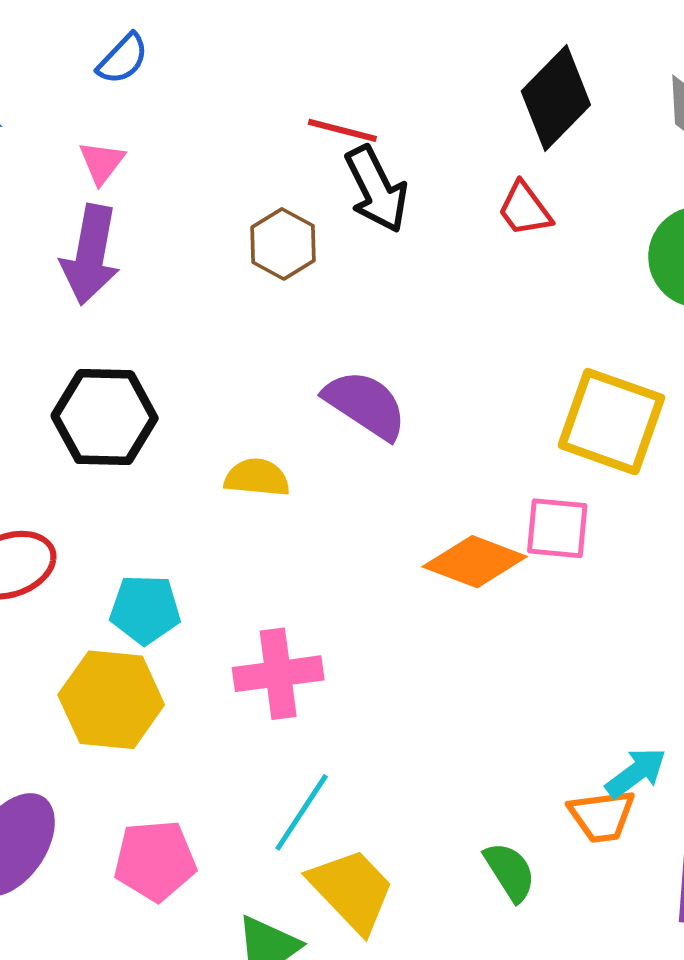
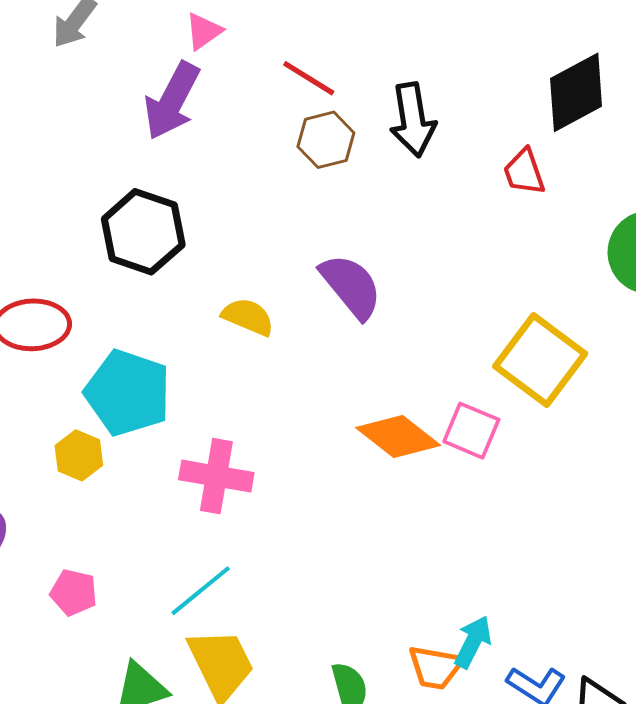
red line: (342, 130) -> (309, 78), moved
cyan pentagon: (145, 609) -> (128, 393), size x1.5
yellow hexagon: (111, 700) -> (79, 455), size x0.6
cyan arrow: (636, 773) -> (473, 642), turned -44
pink pentagon: (155, 861) -> (74, 592), size x0.7

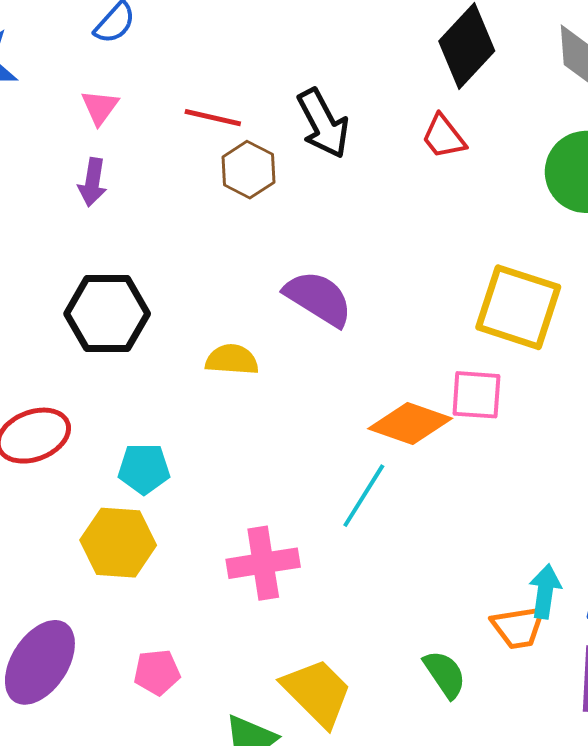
purple arrow: (172, 101) -> (92, 182), size x0.6
cyan pentagon: (128, 393) -> (144, 469), size x0.6
yellow hexagon: (79, 455) -> (118, 543), size x1.5
pink cross: (216, 476) -> (263, 563), moved
cyan line: (201, 591) -> (364, 496), moved

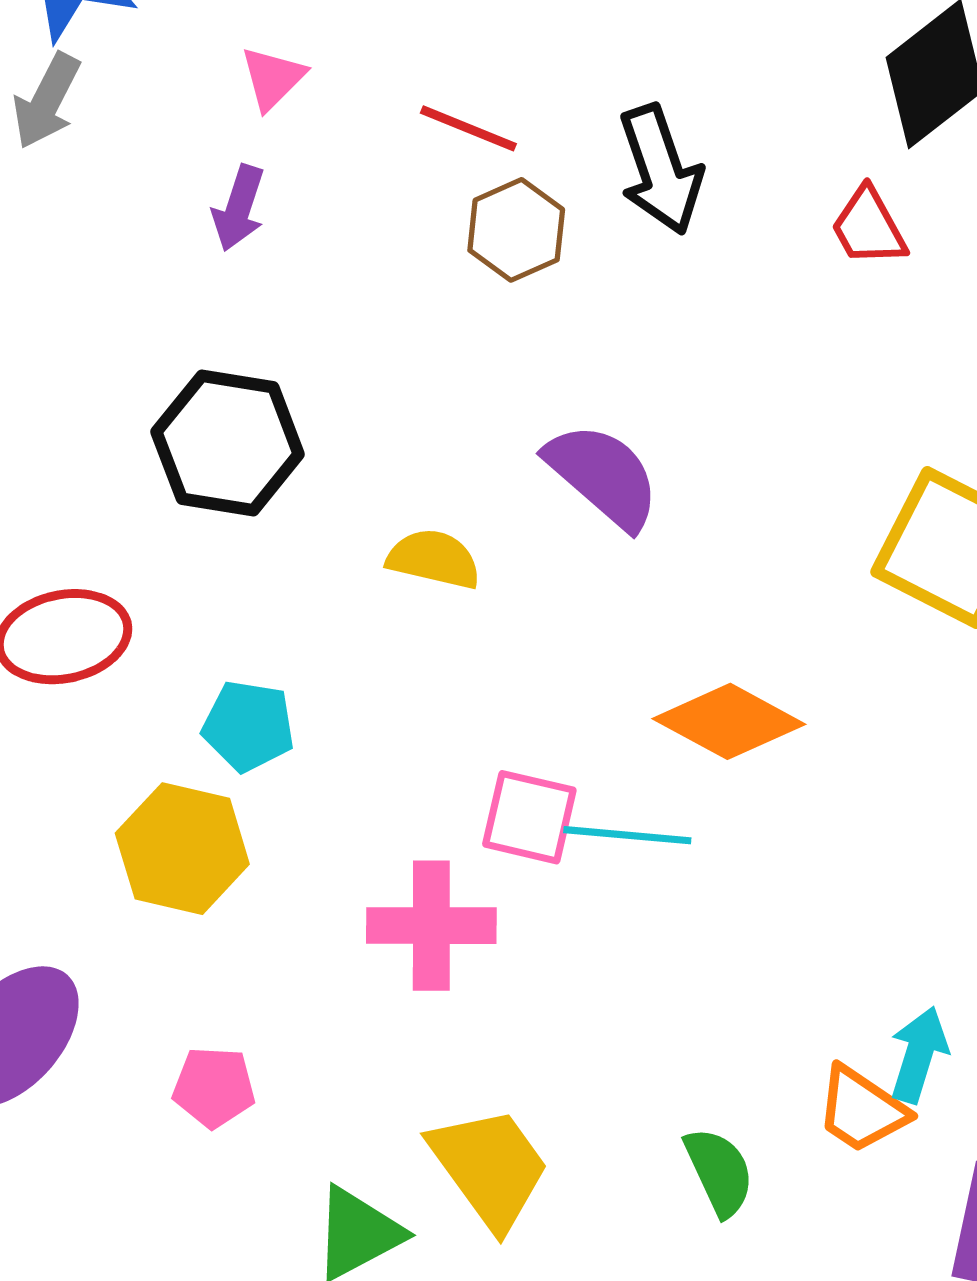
pink square: (476, 395) -> (529, 817), moved
cyan line: (364, 496) -> (627, 835), turned 54
orange trapezoid: (518, 627) -> (862, 1110), turned 34

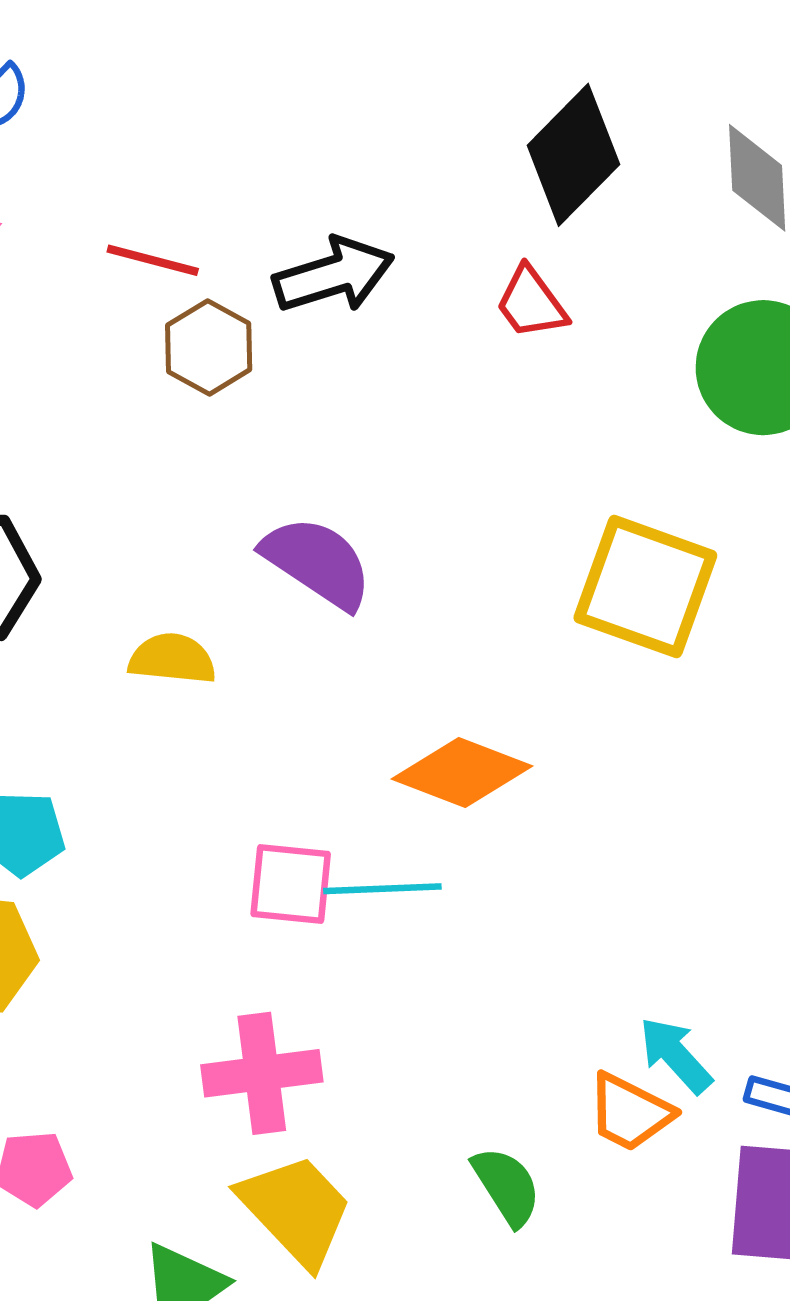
black arrow: (660, 170) -> (334, 275), turned -81
pink cross: (431, 926) -> (262, 1073), moved
cyan arrow: (919, 1055) -> (676, 1055), turned -52

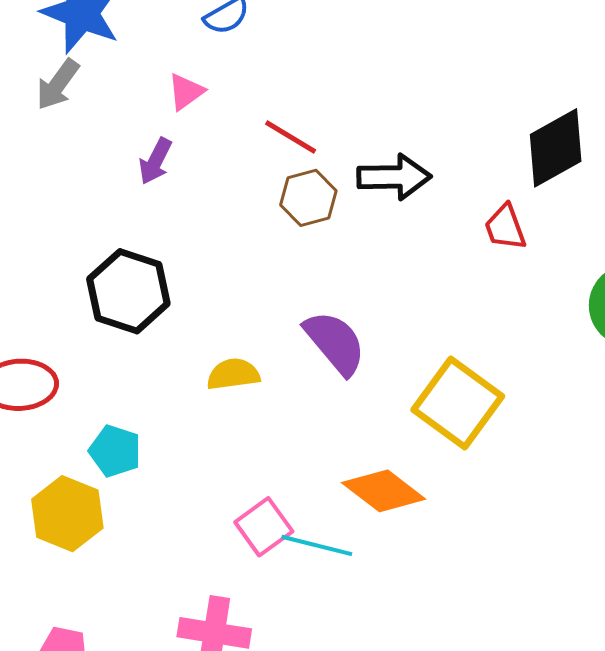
yellow square: (645, 587) -> (458, 403), moved
yellow semicircle: (172, 659) -> (233, 374), turned -30
pink square: (291, 884) -> (264, 527), turned 32

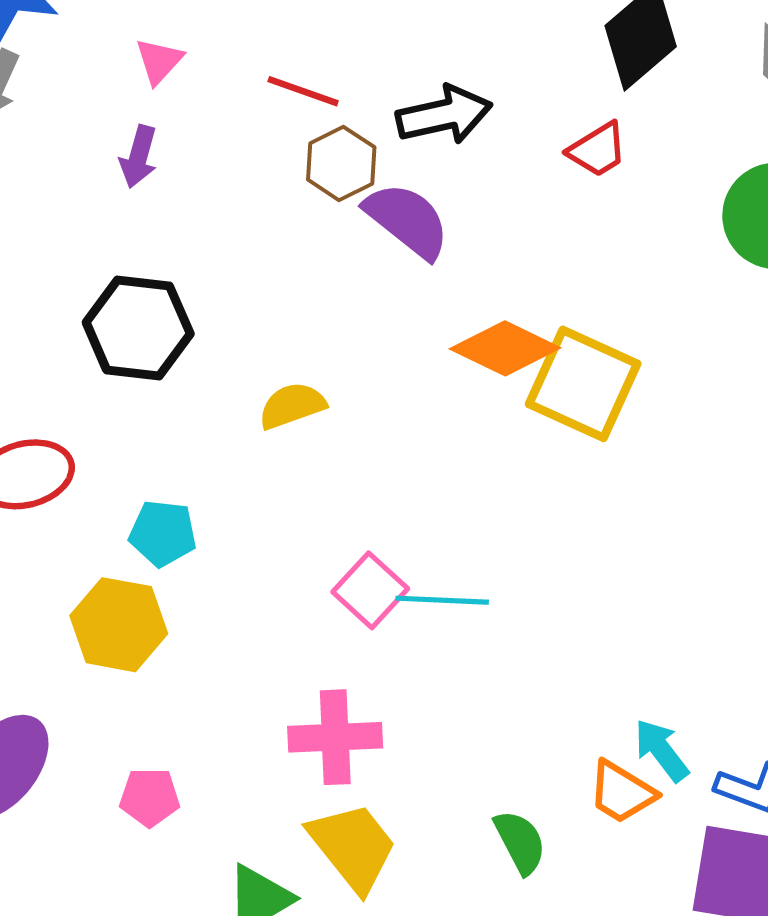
red trapezoid: (505, 227) -> (598, 150), turned -90
purple semicircle: (335, 343) -> (407, 220), moved
orange diamond: (384, 491) -> (505, 348), moved

